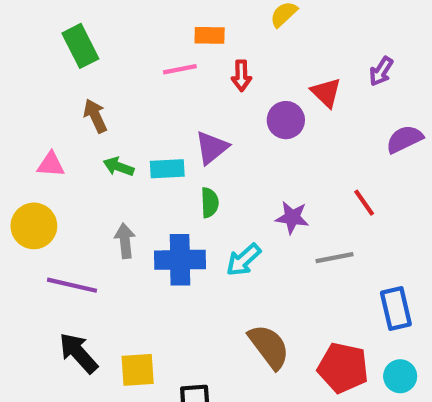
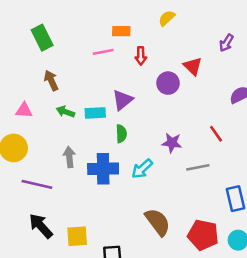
purple arrow: (381, 71) -> (226, 43), moved

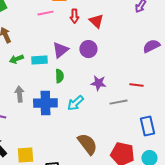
red triangle: (193, 66) -> (96, 21), moved
purple circle: (168, 83) -> (88, 49), moved
green arrow: (65, 112) -> (16, 59), turned -40
red line: (216, 134) -> (136, 85), moved, turned -48

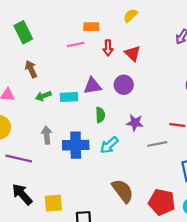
purple triangle: (60, 50) -> (92, 86), turned 30
green semicircle: (59, 76) -> (100, 115), moved

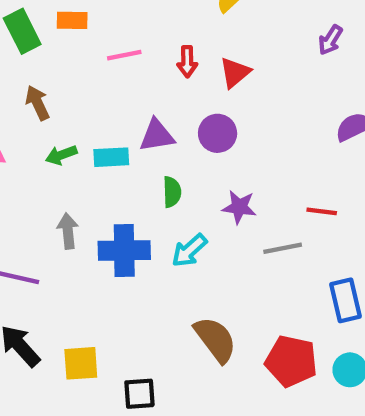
orange rectangle: (91, 27) -> (72, 20), moved
red triangle: (133, 53) -> (235, 73), turned 36

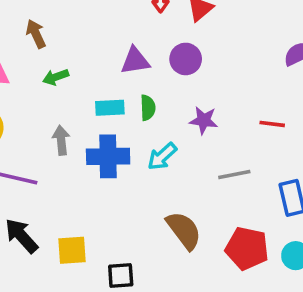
cyan rectangle: (111, 157) -> (110, 108), moved
gray line: (283, 248) -> (234, 174), moved

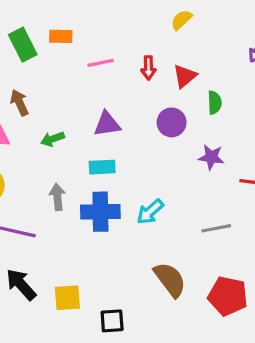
brown arrow: (36, 34) -> (19, 103), moved
purple triangle: (135, 61) -> (107, 124), moved
green semicircle: (148, 108) -> (215, 103), moved
purple star: (204, 120) -> (211, 157), moved

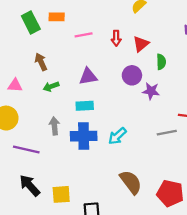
brown arrow: (19, 103) -> (41, 62), moved
purple star: (211, 157) -> (151, 91), moved
gray line: (216, 228) -> (167, 133), moved

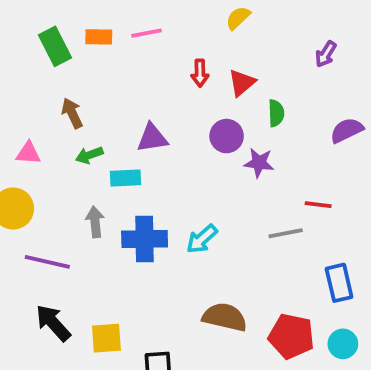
pink line: (84, 35) -> (146, 33), moved
cyan rectangle: (85, 106) -> (126, 178), moved
brown semicircle: (131, 182) -> (225, 317), turned -40

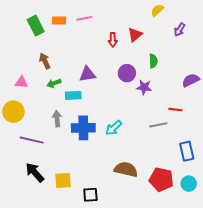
yellow semicircle: (238, 18) -> (157, 10), moved
red triangle: (242, 83) -> (135, 35), moved
purple semicircle: (347, 130) -> (191, 80), moved

